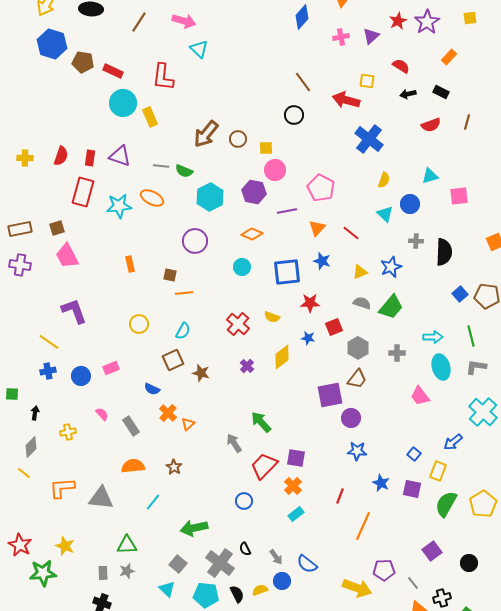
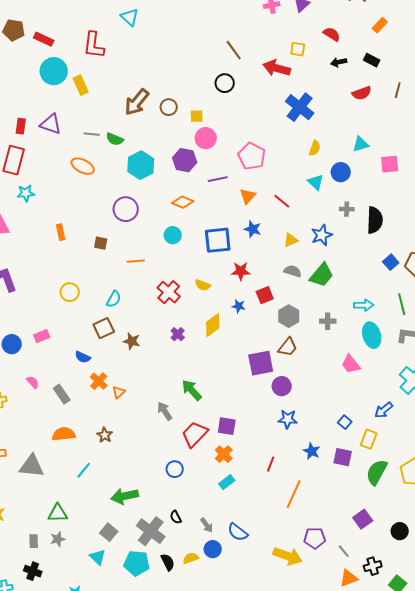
cyan star: (119, 206) -> (26, 193), moved, size x0.7
orange line: (184, 293) -> (136, 261), moved

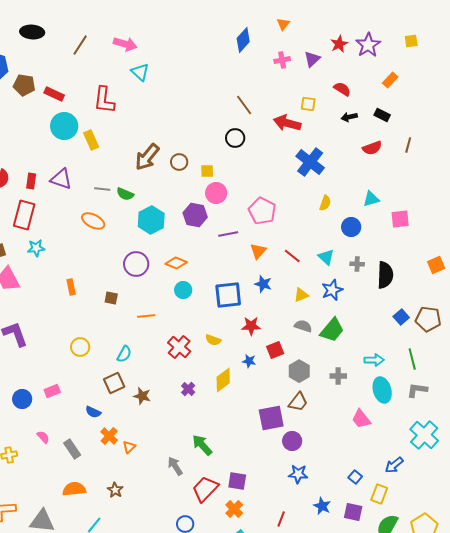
cyan triangle: (316, 182) -> (326, 257), moved
orange diamond: (183, 202) -> (176, 263), moved

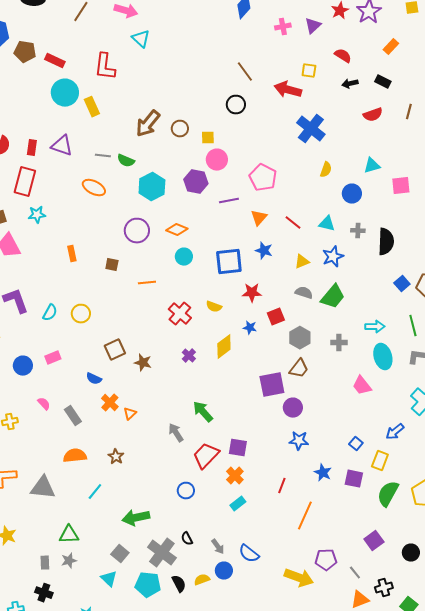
cyan triangle: (326, 257) -> (327, 224), turned -30
cyan semicircle: (124, 354) -> (50, 313), moved

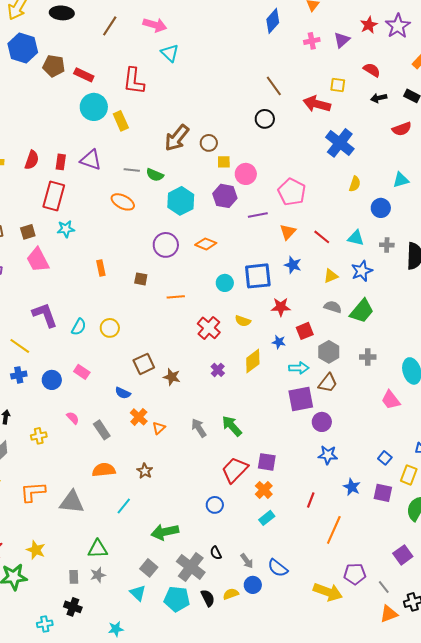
yellow square: (208, 138) -> (224, 162), moved
cyan circle: (184, 257) -> (225, 283), moved
cyan arrow: (375, 327) -> (299, 368), moved
pink rectangle: (53, 358) -> (82, 372), turned 56
gray arrow: (176, 433) -> (199, 428), moved

